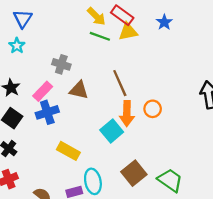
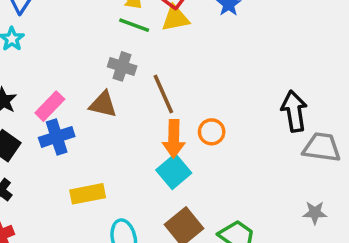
gray cross: (61, 64) -> (122, 66), moved
cyan square: (112, 131) -> (174, 171), moved
yellow rectangle: (68, 151) -> (88, 194), turned -40

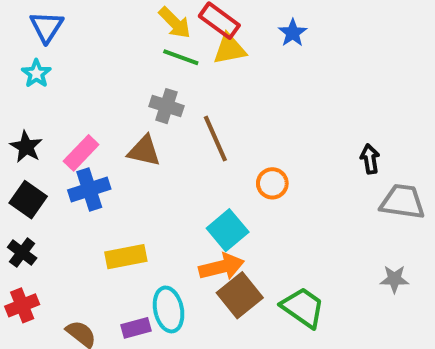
black arrow: (294, 111) -> (370, 159), size x0.6
orange arrow: (174, 139) -> (221, 267), moved, turned -105

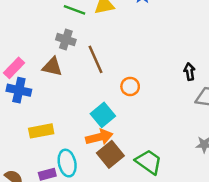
blue cross: (89, 189) -> (19, 90), turned 30

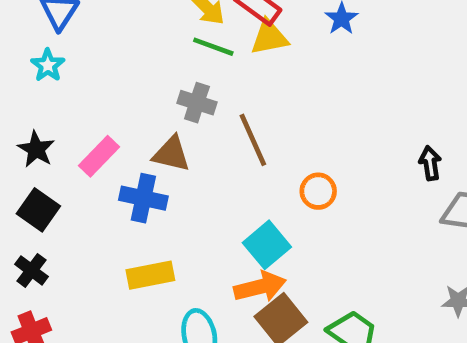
blue cross: (19, 90) -> (143, 198), moved

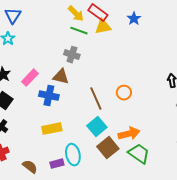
brown line: (253, 140) -> (96, 99), moved
cyan square: (267, 245) -> (97, 127), moved
orange arrow: (260, 287) -> (129, 134), moved

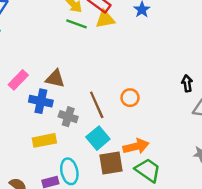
gray cross: (72, 55) -> (68, 117), moved
brown square: (108, 148) -> (111, 163), turned 30

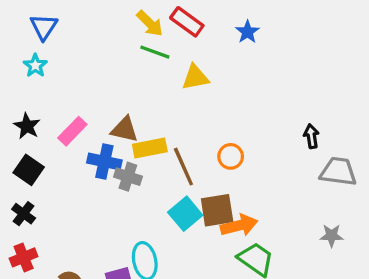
yellow triangle: (105, 19) -> (195, 77), moved
gray cross: (68, 117) -> (128, 177), moved
yellow rectangle: (44, 140) -> (150, 148), moved
brown square: (111, 163) -> (217, 210), moved

